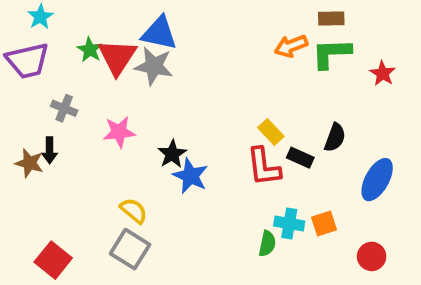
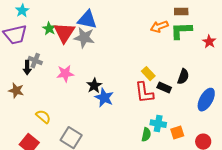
black arrow: (50, 150) -> (27, 68), moved
yellow semicircle: (134, 211) -> (43, 117), moved
orange square: (324, 223) -> (177, 133), moved

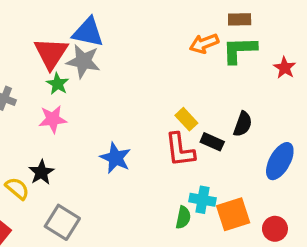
green star: (49, 29) -> (57, 84), moved
black star: (94, 86) -> (41, 172), moved
orange square: (177, 133) -> (233, 214), size x1.5

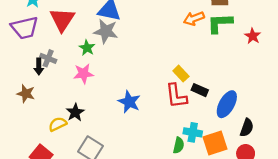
red triangle: (51, 53) -> (62, 20), moved
black semicircle: (243, 124) -> (247, 128), moved
blue ellipse: (280, 161) -> (227, 104), moved
yellow semicircle: (17, 188) -> (58, 124), turned -66

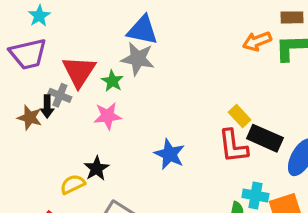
red triangle: (62, 20) -> (79, 71), moved
black rectangle: (200, 90) -> (265, 138), size x1.5
brown star: (26, 94) -> (30, 118), moved

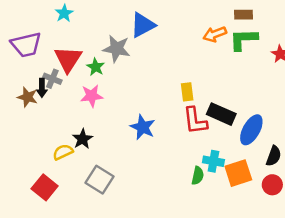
cyan star: (39, 16) -> (64, 13), moved
blue triangle: (143, 30) -> (143, 25), moved, turned -40
yellow rectangle: (240, 116) -> (187, 92), moved, turned 36

